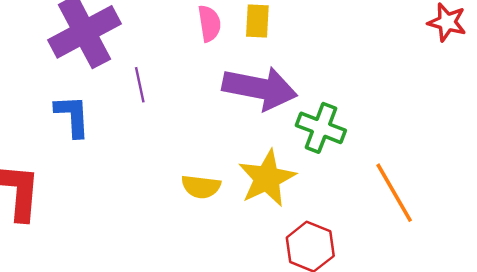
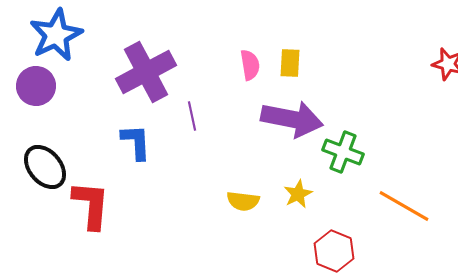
yellow star: (267, 178) -> (298, 194), size x0.6
orange line: (394, 193) -> (404, 206), turned -30

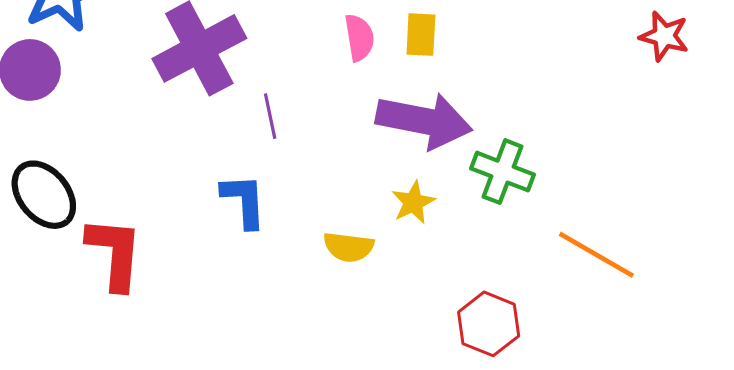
blue L-shape: (136, 142) -> (244, 201), moved
yellow star: (298, 194) -> (413, 202), moved

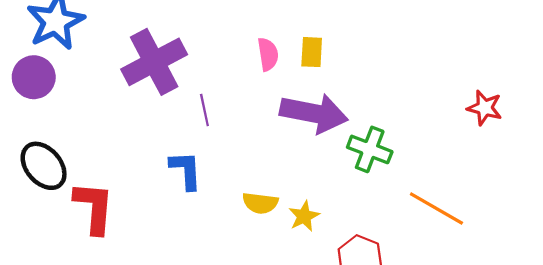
red star: (664, 36) -> (485, 108), moved
yellow star: (413, 202) -> (304, 216), moved

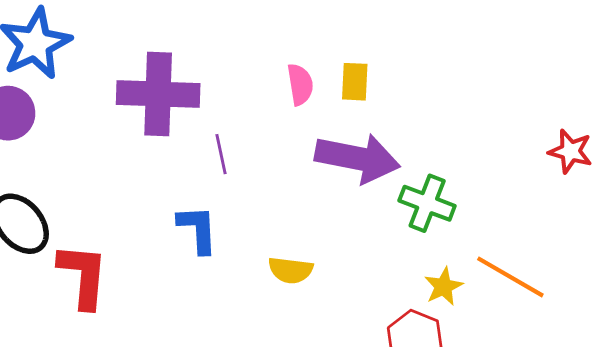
purple cross: (154, 62) -> (158, 94), turned 30
yellow star: (304, 216) -> (443, 287), moved

